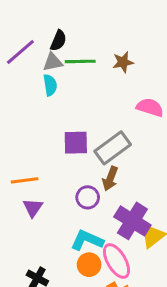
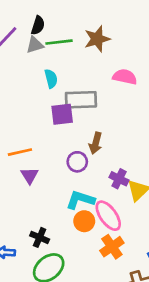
brown star: (123, 62) -> (97, 39), size x1.4
cyan semicircle: (50, 85) -> (51, 79), moved
gray rectangle: (113, 148) -> (81, 100), moved, turned 40
purple cross: (132, 221) -> (119, 179), size x0.6

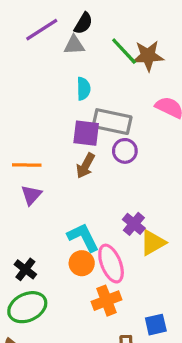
green line: (59, 42) -> (124, 51), moved, turned 40
brown arrow: (96, 143) -> (85, 166), moved
purple circle: (77, 162) -> (125, 151), moved
cyan L-shape: (80, 200) -> (83, 237), turned 32

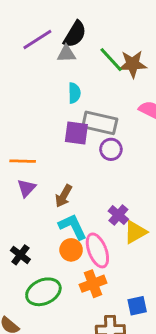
black semicircle: (83, 23) -> (75, 34), size x1.4
brown arrow: (85, 166) -> (64, 196), moved
green ellipse: (27, 307) -> (43, 292), moved

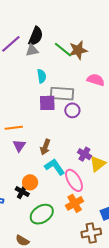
orange circle: (71, 250) -> (30, 182), moved

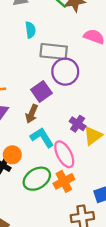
purple square: (47, 103) -> (41, 91), moved, turned -36
purple circle: (72, 110) -> (65, 72), size x1.5
green ellipse: (42, 214) -> (37, 179), moved

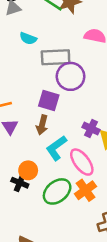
cyan semicircle: (30, 30) -> (28, 38), turned 126
purple square: (41, 91) -> (49, 100), turned -30
cyan L-shape: (42, 137) -> (56, 148), turned -85

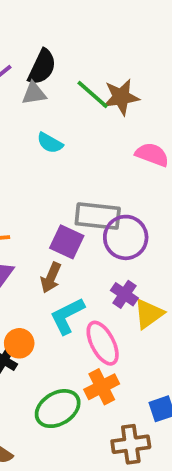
gray rectangle: (56, 57) -> (98, 216), moved
purple circle: (71, 76) -> (126, 237), moved
green ellipse: (57, 191) -> (58, 409), moved

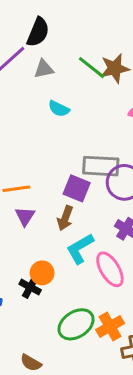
black semicircle: (42, 67) -> (38, 32), moved
orange cross: (102, 387) -> (110, 326), moved

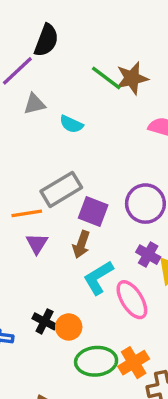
gray triangle: (44, 69) -> (34, 104), moved
gray rectangle: (101, 166) -> (61, 189), moved, turned -33
orange circle: (42, 273) -> (69, 327), moved
green ellipse: (76, 324) -> (96, 361), turned 30

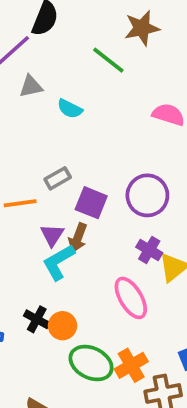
brown star: (132, 78) -> (142, 28), moved
gray rectangle: (61, 189) -> (58, 178), size x0.6
purple triangle: (37, 244) -> (52, 235), moved
cyan L-shape: (98, 278) -> (59, 262), moved
green ellipse: (96, 361) -> (91, 363), turned 30

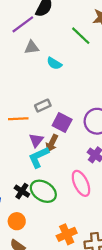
orange circle: (62, 326) -> (17, 221), moved
green ellipse: (91, 363) -> (43, 191), moved
orange cross: (131, 365) -> (67, 234), moved

